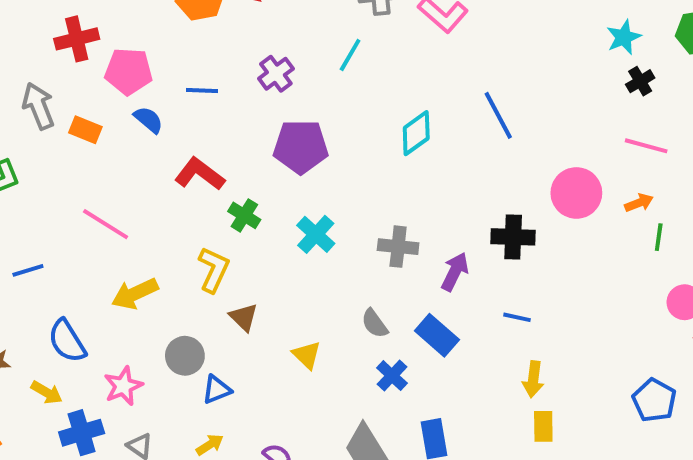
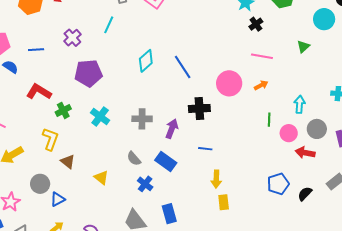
blue line: (498, 115) -> (183, 67), moved
green cross: (244, 215) -> (63, 110), turned 35
green line: (659, 237) -> (269, 120), moved
blue pentagon: (654, 400) -> (278, 184), turned 30

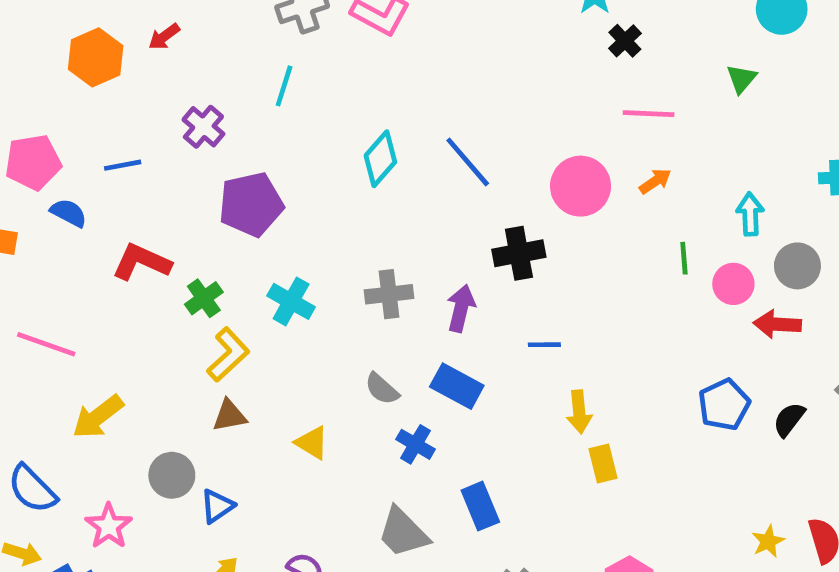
yellow L-shape: (50, 139) -> (228, 355), moved, turned 35
brown triangle: (68, 162) -> (229, 416), turned -42

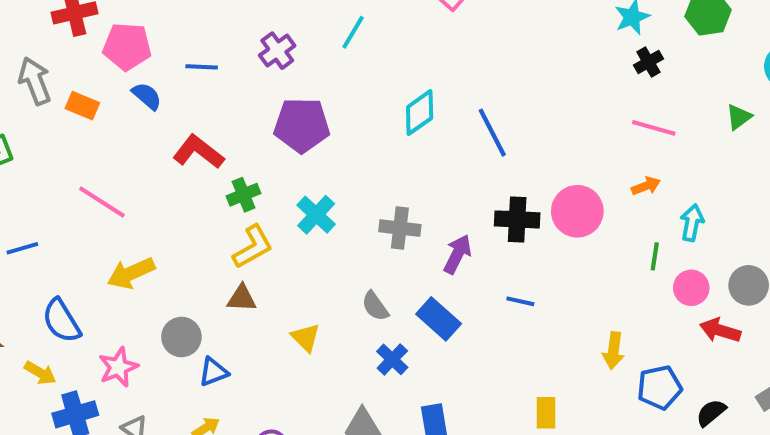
pink circle: (581, 186) -> (577, 211), moved
cyan arrow: (750, 214) -> (692, 223), moved
yellow arrow: (579, 412) -> (613, 351), moved

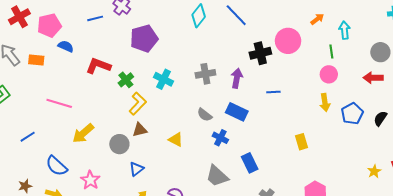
blue line: (202, 67) -> (95, 18), moved
pink circle: (691, 288) -> (329, 74), moved
gray circle: (181, 337) -> (119, 144), moved

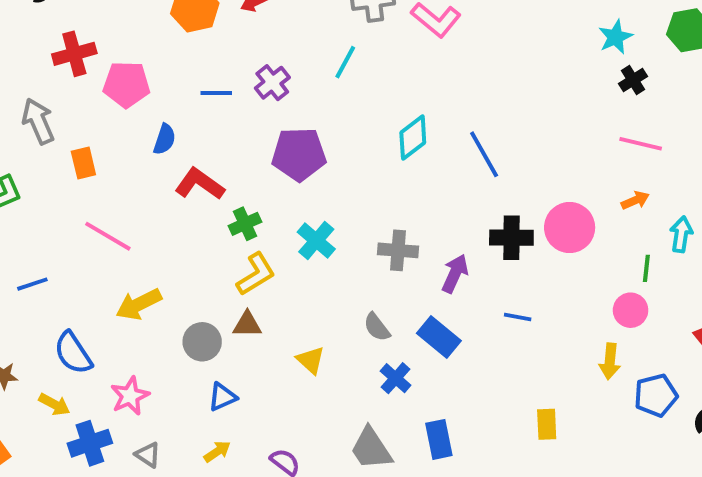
blue semicircle: (66, 46) -> (165, 139), moved, turned 70
orange rectangle: (36, 60) -> (83, 163), moved, turned 56

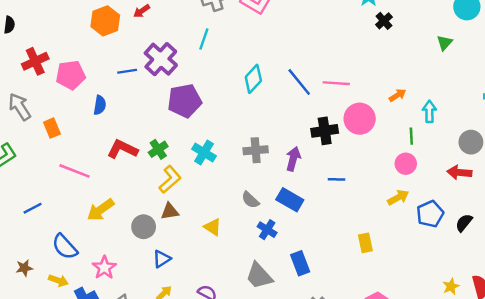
purple cross: (272, 83) -> (161, 59), size x1.5
pink line: (641, 144) -> (336, 83), moved
red L-shape: (200, 184) -> (122, 149), moved
yellow arrow: (610, 361) -> (398, 198), turned -115

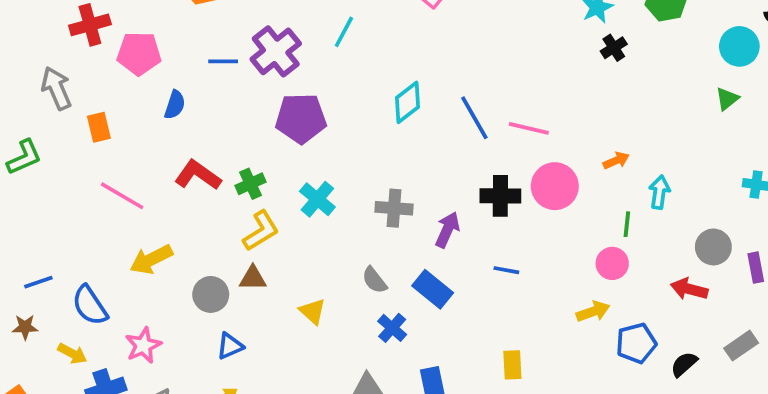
green triangle: (445, 43) -> (727, 99), moved
blue line: (33, 208) -> (38, 282), moved
yellow rectangle: (365, 243) -> (512, 365), moved

